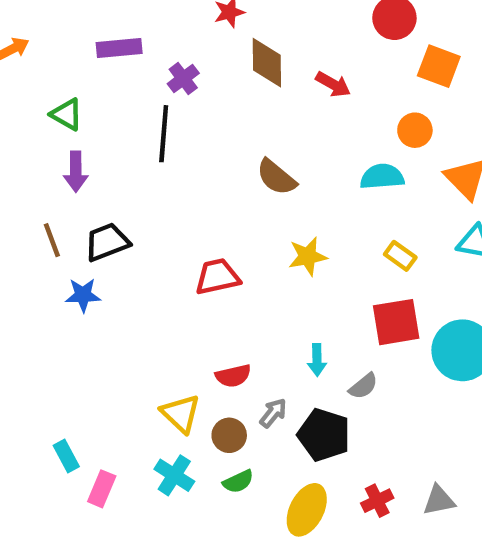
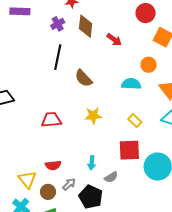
purple cross: (183, 79) -> (58, 24), moved
black line: (164, 134) -> (58, 57), moved

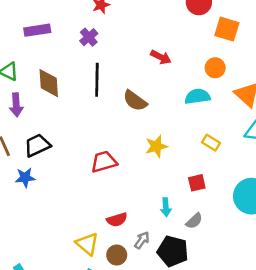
brown diamond: (86, 26) -> (49, 83), moved
red arrow: (114, 40) -> (161, 57), moved
red square: (129, 150) -> (197, 183), moved, size x0.6

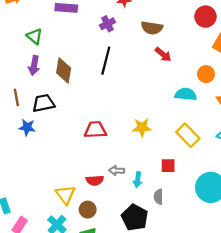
brown diamond: (49, 83) -> (64, 70), moved
brown semicircle: (135, 101) -> (152, 28), moved, turned -40
yellow rectangle: (211, 143) -> (188, 135), size x1.5
gray semicircle: (194, 221) -> (158, 197), turned 120
gray arrow: (142, 240) -> (117, 171), moved, turned -136

